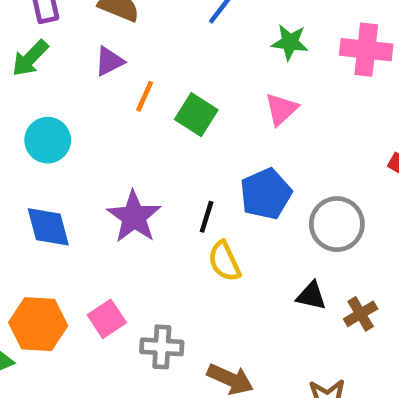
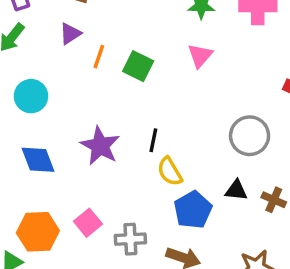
blue pentagon: (266, 194) -> (193, 210), moved
brown cross: (361, 314) -> (274, 200), turned -30

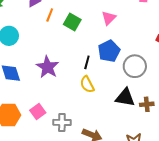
black line: (153, 140) -> (87, 62), moved
black triangle: (236, 190) -> (125, 98), size x1.5
brown cross: (274, 200) -> (147, 104), turned -32
blue pentagon: (193, 210) -> (109, 51), moved

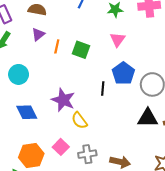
yellow semicircle: (87, 84) -> (79, 120), moved

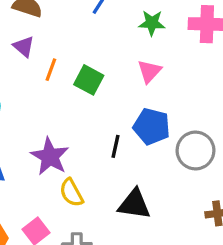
purple triangle: (38, 34) -> (24, 47), turned -48
blue pentagon: (123, 73) -> (152, 127), turned -30
black triangle: (148, 118) -> (134, 204), moved

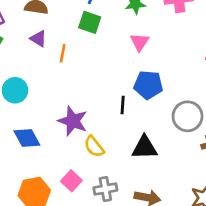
green square: (89, 80) -> (90, 22), moved
gray circle: (196, 150) -> (188, 116), moved

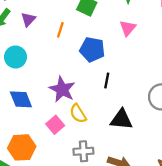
purple triangle: (38, 39) -> (28, 19), moved, turned 35
blue pentagon: (148, 85) -> (92, 50), moved
pink square: (71, 181) -> (55, 125), moved

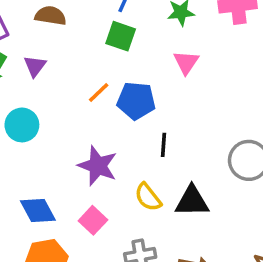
orange line: (60, 30) -> (99, 92), moved, turned 35
blue diamond: (21, 99) -> (38, 210), moved
yellow semicircle: (78, 113) -> (148, 197), moved

